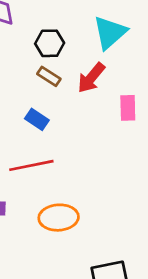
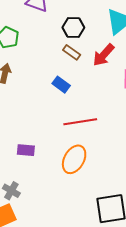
red line: (31, 165) -> (80, 122), moved
orange ellipse: (59, 218) -> (74, 159), turned -60

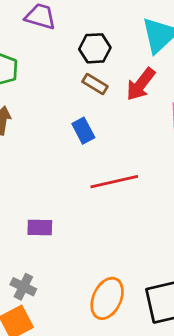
blue rectangle: (61, 85) -> (83, 131), turned 30
orange ellipse: (74, 159) -> (107, 298), moved

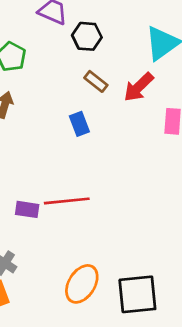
black hexagon: (95, 48) -> (87, 36), moved
red line: (114, 182) -> (67, 201), moved

